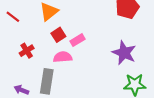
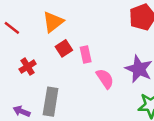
pink rectangle: (78, 40) -> (86, 54), turned -72
pink semicircle: (63, 57) -> (105, 79), moved, turned 60

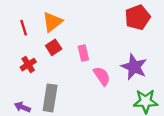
red line: (12, 28) -> (24, 28), moved, turned 35
red square: (64, 48) -> (54, 47), moved

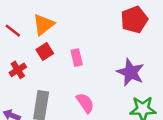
red line: (24, 28) -> (13, 31), turned -35
pink semicircle: (102, 76) -> (85, 103), moved

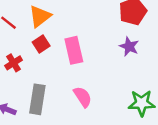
pink rectangle: (77, 58) -> (74, 50), size x1.5
purple star: (131, 72) -> (129, 47), moved, size x0.7

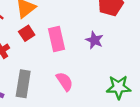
purple star: (129, 47) -> (94, 40), moved

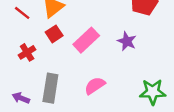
pink rectangle: (57, 39) -> (86, 40), turned 60
pink semicircle: (65, 81) -> (95, 86), turned -90

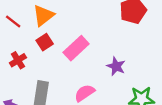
purple star: (127, 41) -> (116, 66), moved

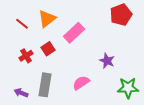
red square: (45, 42) -> (48, 49), moved
pink rectangle: (76, 48) -> (74, 33), moved

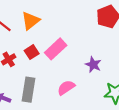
pink rectangle: (74, 33) -> (56, 49), moved

